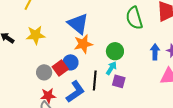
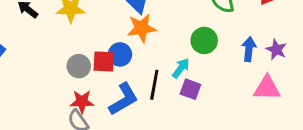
green circle: (115, 51) -> (204, 40), moved
red square: (60, 68) -> (104, 62), turned 35

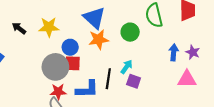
green circle: (204, 40) -> (130, 32), moved
blue circle: (120, 54) -> (70, 47), moved
gray circle: (79, 66) -> (55, 67), size x1.6
blue L-shape: (124, 99) -> (87, 89), turned 30

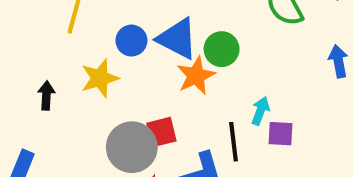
black arrow: (19, 28) -> (46, 96), turned 72
green circle: (130, 32) -> (222, 49), moved
blue circle: (70, 47) -> (131, 41), moved

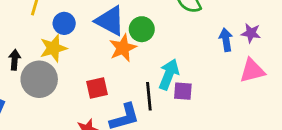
blue circle: (131, 41) -> (64, 23), moved
cyan arrow: (260, 111) -> (169, 74), size x1.5
gray circle: (132, 147) -> (39, 79), moved

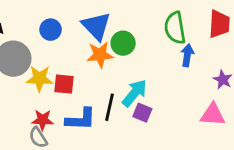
blue circle: (64, 23) -> (51, 30), moved
blue arrow: (226, 40) -> (187, 55), moved
yellow star: (53, 48) -> (40, 79), moved

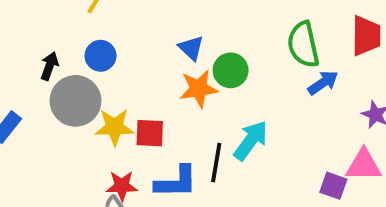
blue triangle: (96, 26) -> (191, 48), size x0.6
blue circle: (51, 30) -> (100, 56), moved
blue arrow: (187, 55) -> (323, 83), turned 50
purple square: (142, 113) -> (333, 186), moved

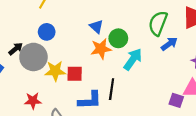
green semicircle: (303, 45) -> (158, 23), turned 35
black arrow: (49, 66) -> (16, 49), moved, turned 32
cyan arrow: (251, 140) -> (133, 59), moved
red star: (122, 186) -> (33, 101), moved

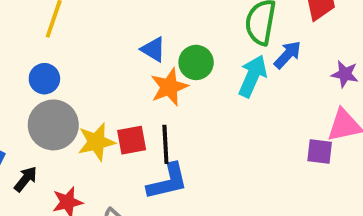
blue circle: (47, 32) -> (44, 79), moved
black arrow: (16, 49) -> (26, 179), moved
cyan arrow: (133, 59) -> (253, 76), moved
black line: (112, 89) -> (165, 144), moved

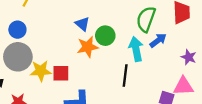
cyan arrow: (253, 76) -> (136, 49), turned -45
black line: (165, 144) -> (125, 75), moved

